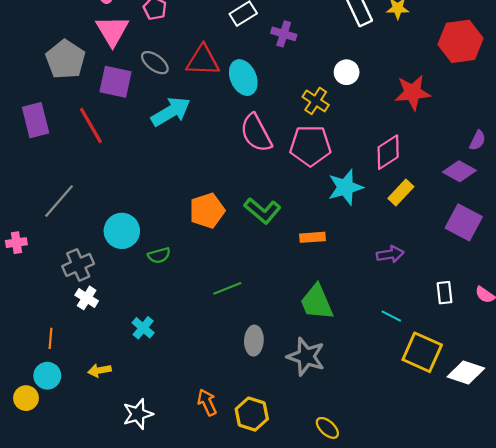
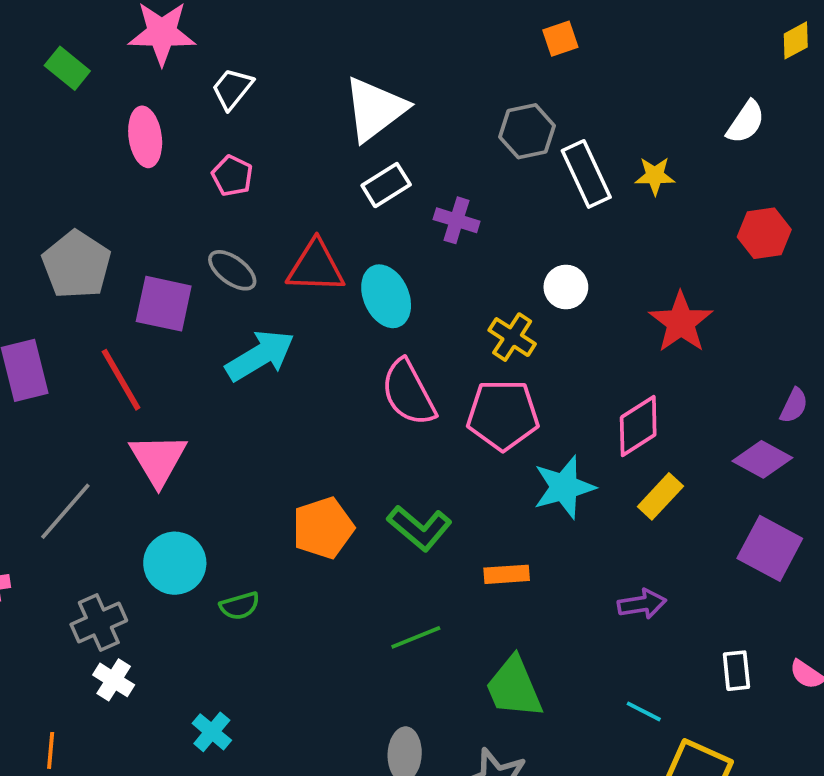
pink triangle: (112, 31) -> (158, 459), moved
red hexagon: (460, 41) -> (764, 233), size x0.7
red star: (413, 92) -> (681, 322), turned -30
green line: (227, 288) -> (416, 637), moved

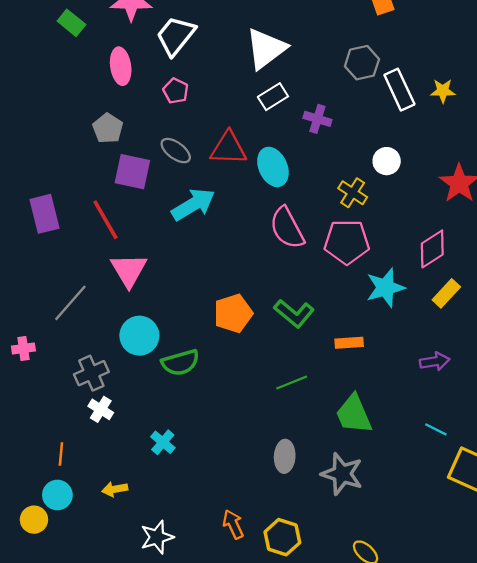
white trapezoid: (232, 89) -> (176, 36), size x1.5
gray pentagon: (77, 265) -> (108, 128), moved, size x0.7
green semicircle: (240, 606) -> (180, 363), size x1.5

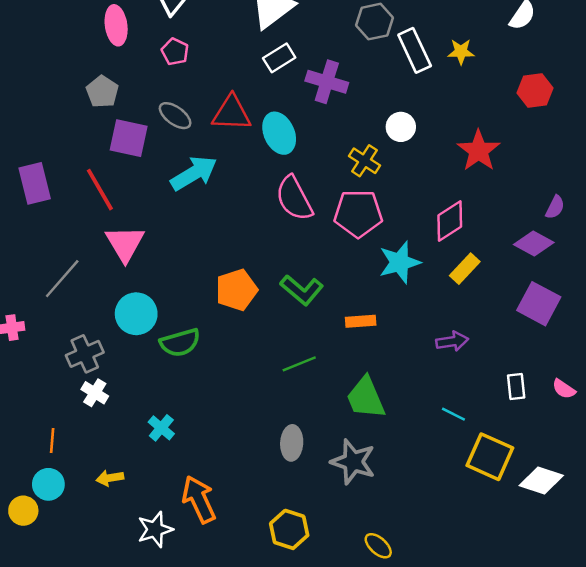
purple cross: (317, 119) -> (327, 82), size x1.4
orange arrow: (233, 524) -> (199, 499), moved, size x1.5

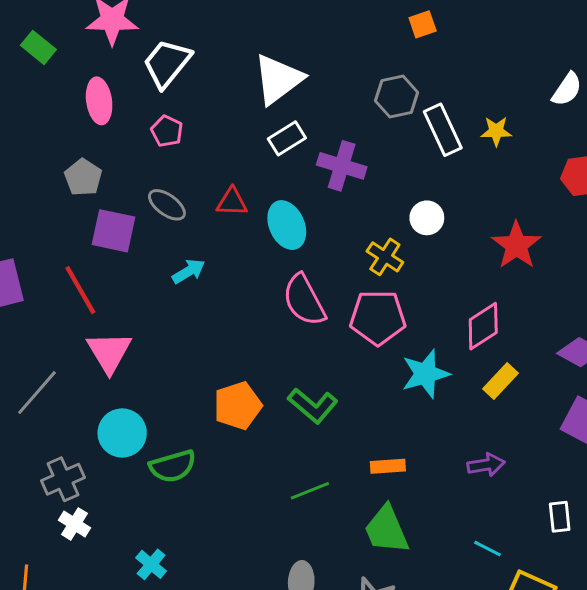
red triangle: (231, 113) -> (232, 202), size x0.7
cyan arrow: (194, 173) -> (189, 271), size x0.6
orange rectangle: (361, 321) -> (388, 466), moved

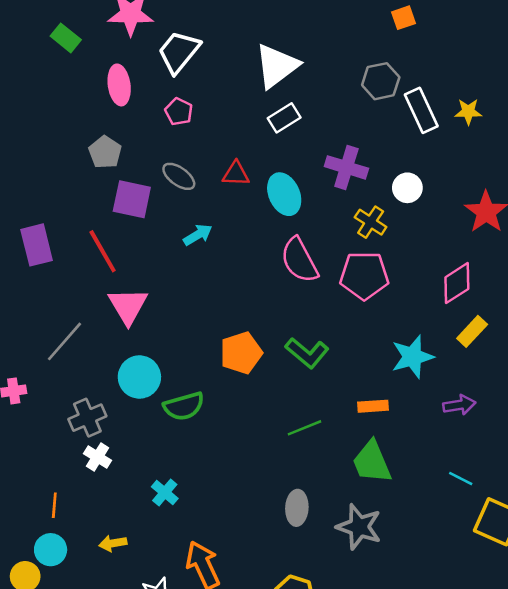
purple cross: (342, 166) -> (346, 167), moved
cyan star: (425, 374) -> (412, 357), moved

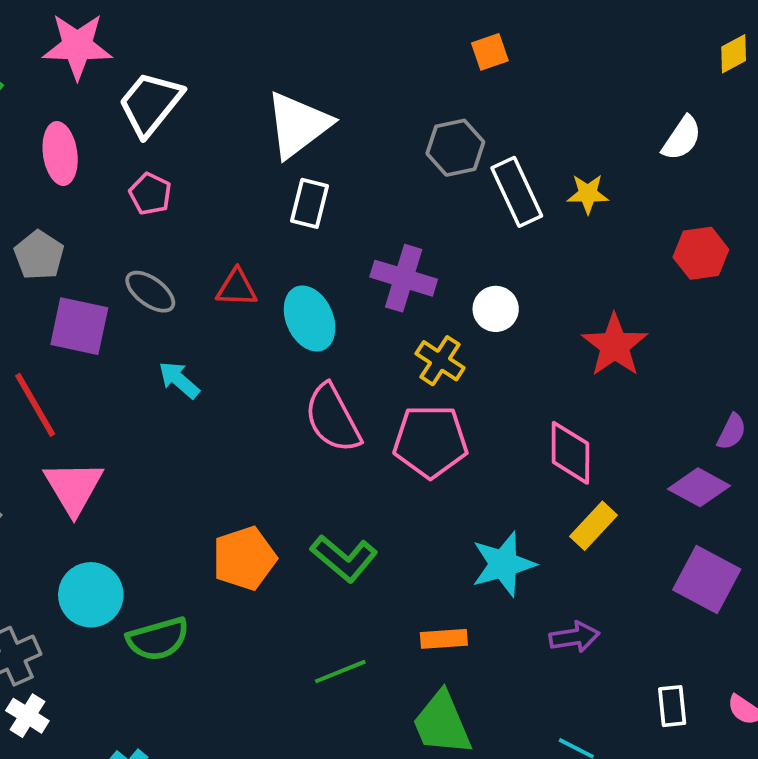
white rectangle: (284, 118) -> (310, 203), turned -44
cyan arrow: (198, 235) -> (179, 380), turned -108
pink diamond: (457, 283) -> (570, 453), turned -57

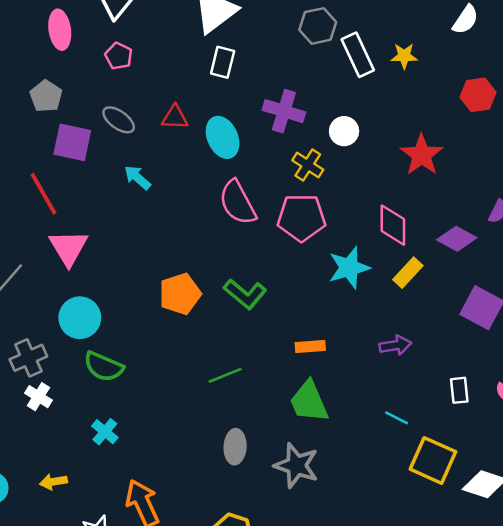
purple diamond: (699, 487) -> (457, 239), moved
cyan star: (503, 564) -> (349, 268), moved
green semicircle: (158, 639) -> (104, 367), moved, turned 39
green line: (340, 672) -> (225, 375), moved

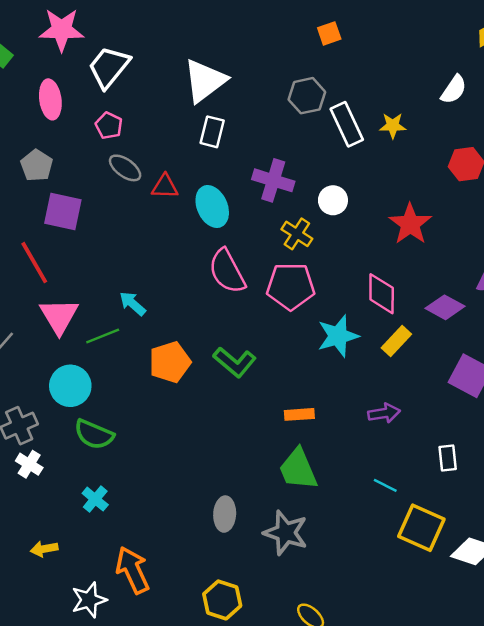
gray ellipse: (119, 120) -> (125, 168), moved
cyan arrow: (137, 177) -> (133, 304), moved
green line: (225, 375) -> (103, 336), moved

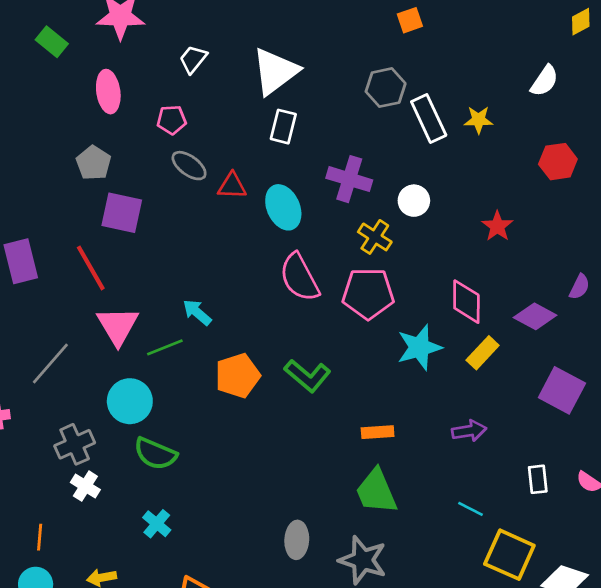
white trapezoid: (109, 67) -> (193, 59), moved, size x0.6
pink pentagon: (109, 126) -> (172, 120), turned -30
red star: (410, 224) -> (497, 226), size x0.7

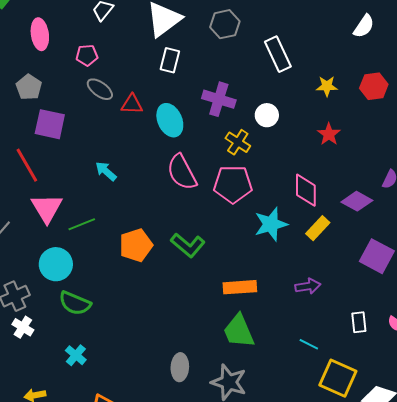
gray hexagon: (386, 88) -> (225, 24), moved
yellow star: (479, 120) -> (327, 86), moved
cyan arrow: (197, 312) -> (106, 171), moved
orange rectangle: (378, 432) -> (240, 287), size x1.4

